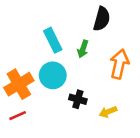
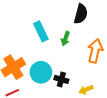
cyan circle: (53, 75) -> (41, 72), moved

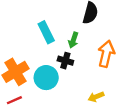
black cross: (61, 79) -> (65, 61), moved

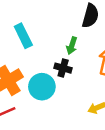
cyan rectangle: (46, 32) -> (23, 36), moved

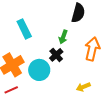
black cross: (63, 68) -> (56, 55), turned 32

